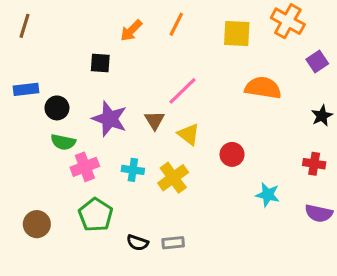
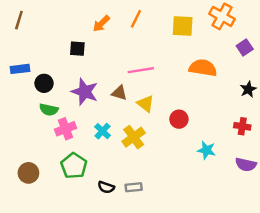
pink line: (182, 91) -> (141, 70), turned 35
brown triangle: (155, 120) -> (119, 93), turned -42
cyan cross: (133, 170) -> (103, 131), turned 35

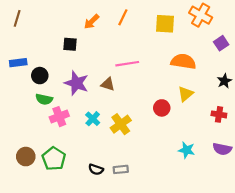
yellow triangle: (146, 104) -> (186, 94), moved, turned 42
cyan star: (206, 150) -> (187, 150), moved
green pentagon: (74, 166) -> (54, 159), moved

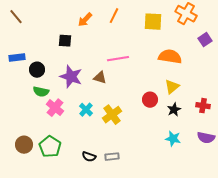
brown line: (17, 18) -> (16, 17), turned -56
black star: (224, 81) -> (174, 110), moved
pink cross: (59, 117) -> (55, 108), turned -30

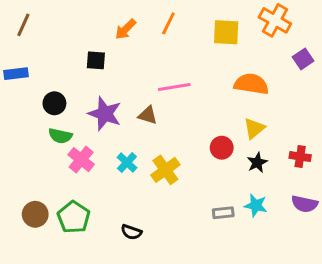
brown line: (16, 17) -> (23, 25), turned 63
blue rectangle: (17, 58) -> (16, 74), moved
gray rectangle: (112, 157) -> (223, 213), moved

